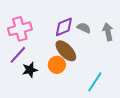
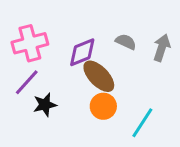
purple diamond: (64, 27) -> (82, 52), moved
gray arrow: (108, 32) -> (162, 48), turned 30
orange circle: (57, 65) -> (103, 106), moved

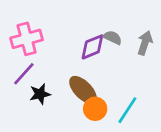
purple diamond: (82, 52) -> (92, 47), moved
brown ellipse: (99, 76) -> (83, 90), moved
orange circle: (103, 106) -> (95, 109), moved

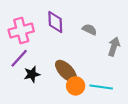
gray arrow: (145, 43) -> (114, 46), moved
purple diamond: (92, 47) -> (55, 22), moved, turned -70
cyan line: (127, 110) -> (101, 87), turned 65

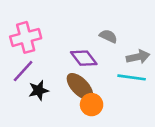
purple diamond: (55, 22) -> (84, 58), moved, turned -35
gray arrow: (114, 46) -> (138, 57), turned 60
cyan line: (101, 87) -> (132, 77), moved

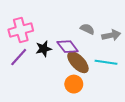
gray arrow: (138, 57) -> (111, 35), moved
brown ellipse: (80, 87) -> (78, 62), moved
black star: (39, 90) -> (44, 49), moved

